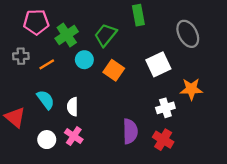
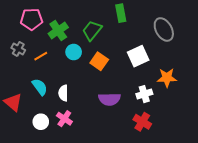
gray cross: (21, 56) -> (18, 49), turned 32
purple semicircle: (130, 131) -> (109, 99), moved, turned 90

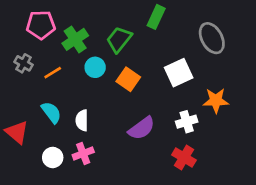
green rectangle: (121, 13) -> (156, 17), turned 36
purple semicircle: (109, 99) -> (142, 128), turned -35
pink cross: (64, 119) -> (83, 154), turned 35

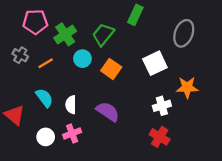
gray ellipse: (212, 38) -> (184, 33), turned 50
purple semicircle: (142, 128) -> (108, 112), moved, turned -110

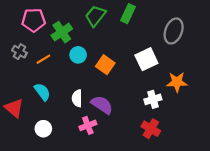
green trapezoid: (103, 34) -> (95, 16), moved
white semicircle: (71, 105) -> (77, 98), moved
pink cross: (72, 133) -> (88, 125), moved

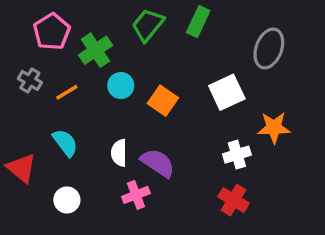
pink pentagon: (34, 20) -> (52, 32), turned -30

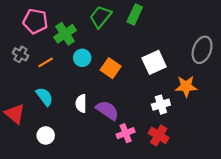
pink pentagon: (52, 32) -> (35, 21), turned -30
gray ellipse: (269, 48) -> (202, 50), moved
pink cross: (136, 195) -> (126, 133), moved

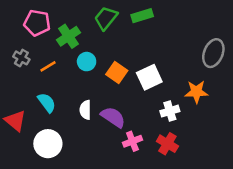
green rectangle: (135, 14) -> (142, 16), turned 48
white square: (154, 62) -> (149, 77), moved
white circle: (46, 135) -> (48, 144), size x1.5

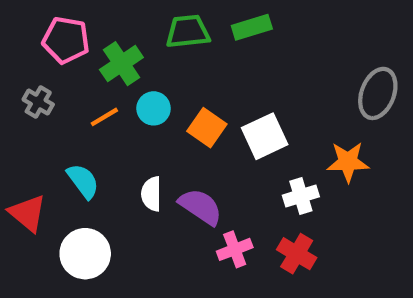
green trapezoid: (106, 18) -> (188, 32), turned 45
orange line: (48, 66) -> (104, 117), moved

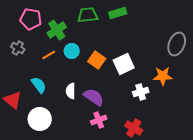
pink cross: (235, 249) -> (99, 120), moved
red cross: (297, 254) -> (134, 128), moved

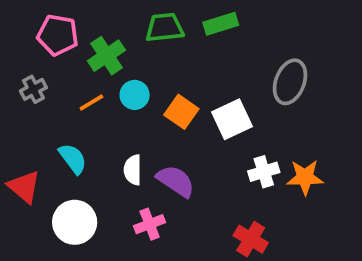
gray ellipse: (177, 44) -> (290, 82), moved
gray cross: (18, 48) -> (33, 89), turned 32
orange star: (163, 76) -> (305, 177), moved
pink cross: (99, 120) -> (150, 224), moved

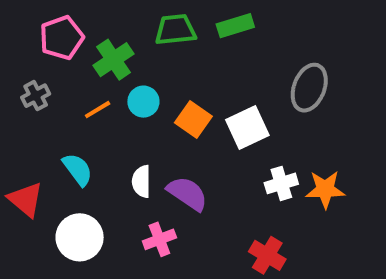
pink pentagon: (58, 35) -> (62, 38), turned -30

